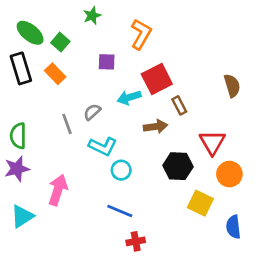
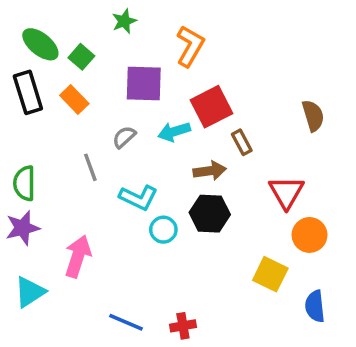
purple square: (107, 62) -> (144, 84), size x1.6
gray semicircle: (92, 112) -> (124, 137), moved
black hexagon: (178, 166) -> (210, 214), moved
blue line: (120, 211) -> (126, 322), moved

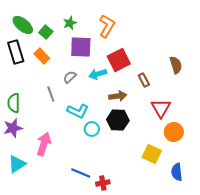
green star: (124, 21) -> (70, 23), moved
brown rectangle: (242, 142) -> (144, 80), moved
blue line: (126, 322) -> (81, 173), moved

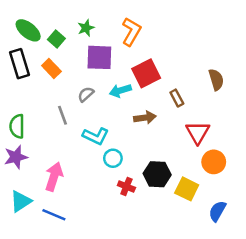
black hexagon: (118, 120) -> (157, 174), moved
blue semicircle: (177, 172) -> (217, 211), turned 36
blue line: (81, 173) -> (54, 215), moved
red cross: (103, 183) -> (126, 186), moved, turned 32

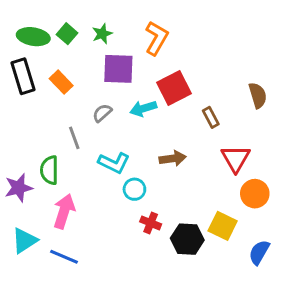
green ellipse: (28, 30) -> (33, 37), turned -30
green square: (56, 39) -> (67, 34), moved
brown arrow: (145, 118) -> (173, 158), moved
green semicircle: (17, 126) -> (49, 170), moved
black hexagon: (157, 174) -> (187, 239), moved

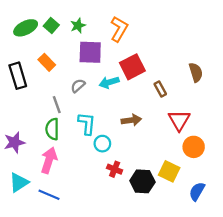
green ellipse: (33, 37) -> (26, 28), turned -35
black rectangle: (23, 76) -> (18, 76), moved
cyan L-shape: (114, 163) -> (87, 124), turned -110
green semicircle: (49, 170) -> (52, 129), moved

